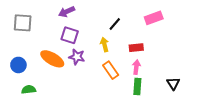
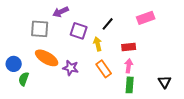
gray square: (23, 23) -> (40, 29), moved
purple square: (70, 35) -> (79, 31), moved
purple star: (77, 57) -> (71, 68), moved
green semicircle: (29, 90) -> (24, 79), moved, turned -64

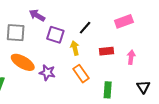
purple arrow: (61, 12) -> (37, 15), turned 56
pink arrow: (129, 66) -> (131, 57), moved

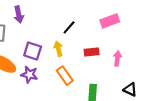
purple arrow: (37, 15) -> (19, 15), turned -133
purple square: (55, 35) -> (33, 51), moved
black triangle: (143, 87) -> (130, 90), turned -32

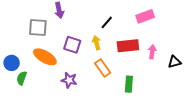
red rectangle: (92, 52) -> (128, 46), size x1.5
purple star: (29, 75) -> (69, 80), moved
black triangle: (130, 90) -> (174, 62), moved, turned -40

